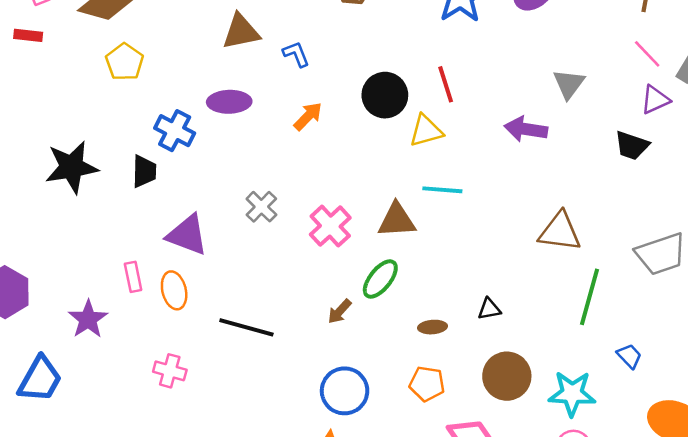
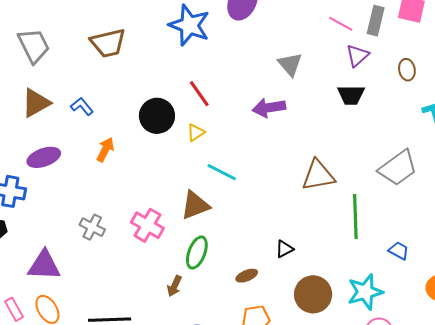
yellow triangle: (426, 131) -> (196, 132), size x0.7
cyan line: (442, 190) -> (222, 172), turned 40

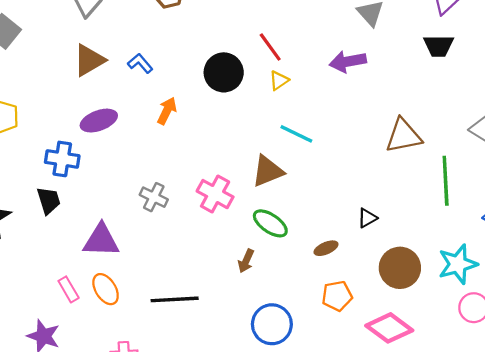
yellow triangle: (196, 132) -> (279, 80), moved
green ellipse: (197, 253) -> (270, 223), turned -76

